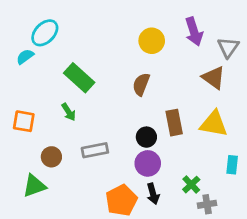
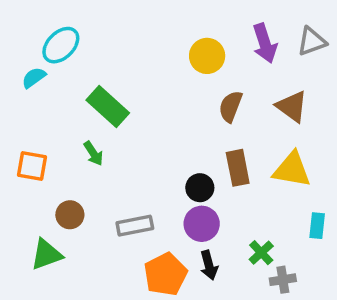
gray triangle: (228, 47) -> (312, 41), moved, turned 35
brown semicircle: (141, 84) -> (231, 106), moved
gray rectangle: (95, 150) -> (135, 226), moved

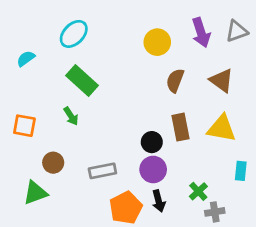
cyan ellipse: (61, 45) -> (74, 34), moved

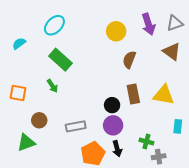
brown triangle: (222, 80) -> (172, 52), moved
green cross: (198, 191) -> (146, 142), turned -32

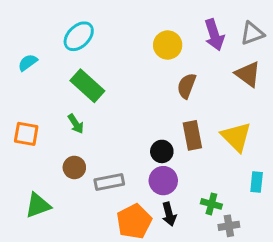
yellow triangle: (164, 95) -> (236, 137), turned 35
brown circle: (39, 120) -> (74, 167), moved

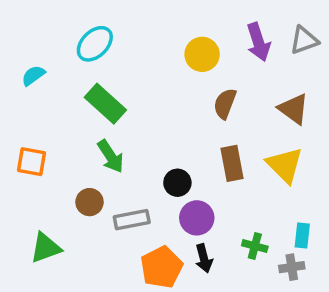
brown triangle: (248, 74) -> (294, 109), moved
green arrow: (76, 124) -> (111, 156), moved, size x1.4
black circle: (162, 151) -> (177, 183), moved
cyan rectangle: (257, 182) -> (302, 235), moved
gray cross: (229, 226) -> (292, 267), moved

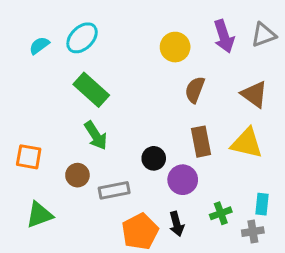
cyan semicircle: (33, 75) -> (39, 45), moved
orange square: (31, 162) -> (29, 157), moved
yellow triangle: (285, 165) -> (247, 143), turned -32
purple circle: (197, 218) -> (183, 180), moved
green cross: (255, 246) -> (221, 213), turned -35

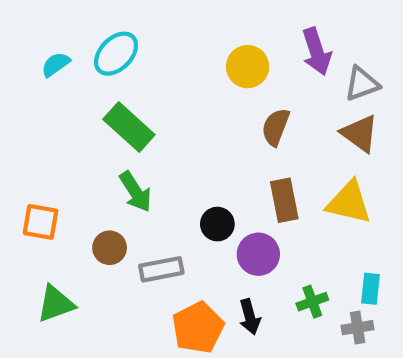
gray triangle: (264, 35) -> (362, 84), moved

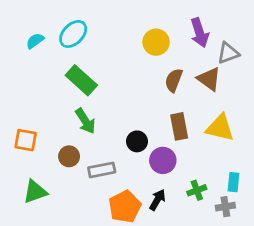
brown triangle: (360, 133) -> (209, 79), moved
black arrow: (250, 317) -> (157, 200), turned -135

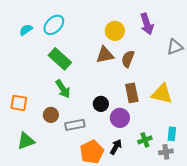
gray triangle: (228, 53) -> (175, 47), moved
brown triangle: (209, 79) -> (105, 55), moved, turned -48

